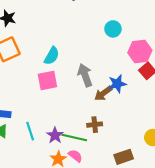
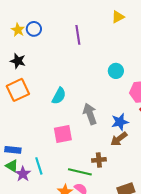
pink square: (47, 81) -> (63, 134), moved
brown arrow: (103, 93) -> (119, 139), moved
purple star: (55, 135) -> (23, 174), moved

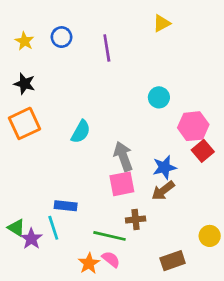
blue circle: (34, 29) -> (62, 37), moved
pink square: (63, 134) -> (122, 184), moved
blue rectangle: (13, 150) -> (66, 206), moved

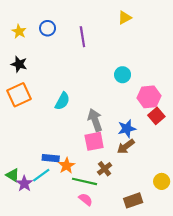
brown cross: (136, 219) -> (105, 169), turned -32
cyan line: (53, 228) -> (41, 175), turned 72
orange star: (89, 263) -> (67, 166), moved

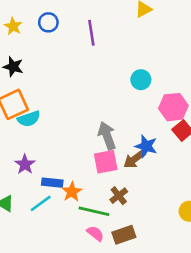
cyan semicircle: (62, 101) -> (29, 119), moved, turned 42
blue star: (127, 129) -> (146, 146), turned 30
brown arrow: (126, 147) -> (134, 159), moved
purple star: (24, 184) -> (25, 164), moved
brown rectangle: (133, 200) -> (124, 235), moved

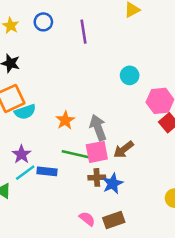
blue star: (146, 146) -> (113, 184), moved, turned 30
orange star: (72, 192) -> (65, 120), moved
brown cross: (119, 196) -> (97, 177), moved, turned 35
cyan line: (41, 203) -> (25, 173), moved
green line: (94, 211) -> (76, 154), moved

